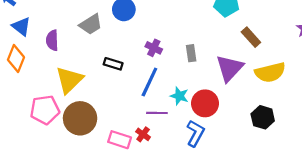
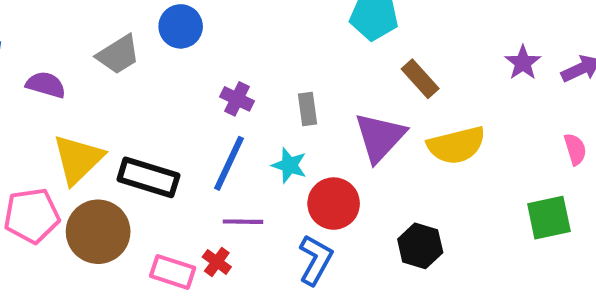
purple semicircle: (52, 40) -> (46, 85), turned 108
black rectangle: (113, 64) -> (148, 177), moved, size x1.6
cyan star: (179, 96) -> (289, 165), moved
black hexagon: (263, 117) -> (420, 246), moved

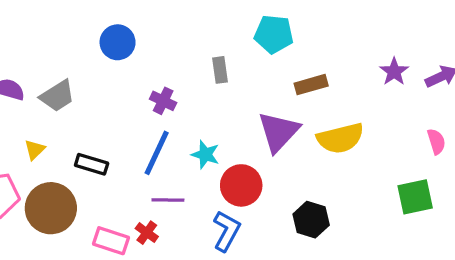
gray trapezoid: (118, 55) -> (57, 96), moved
brown rectangle: (420, 79) -> (311, 85), turned -64
gray rectangle: (307, 109) -> (220, 70), moved
yellow triangle: (78, 159) -> (35, 150), size x0.5
black rectangle: (148, 177) -> (92, 164), size x0.7

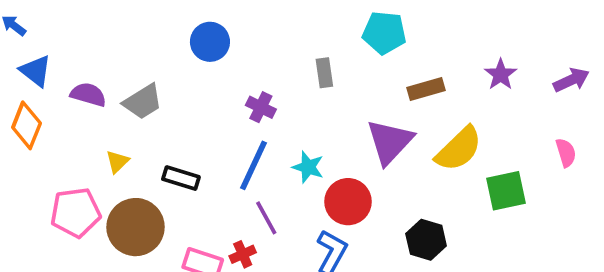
purple star: (394, 72) -> (501, 75), moved
yellow semicircle: (340, 138) -> (459, 149), turned -30
green square: (415, 197) -> (506, 191), moved
purple line: (168, 200) -> (266, 218), turned 60
red cross: (147, 233) -> (243, 254), turned 30

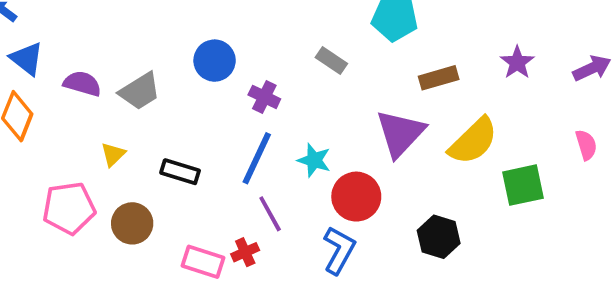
blue circle: (210, 42) -> (215, 61), moved
gray rectangle: (324, 73) -> (331, 61), turned -48
brown circle: (136, 227) -> (132, 223), size x0.7

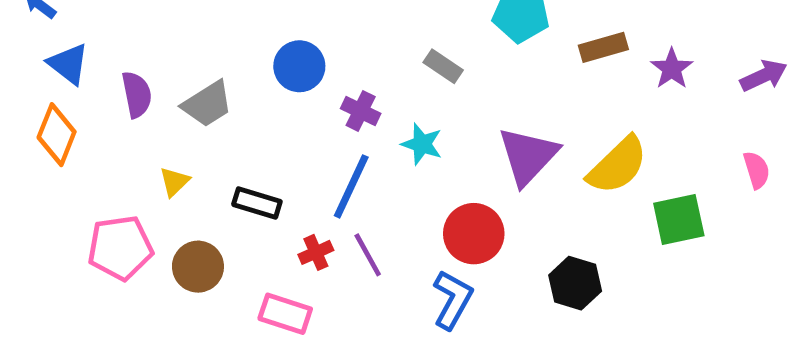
brown rectangle: (439, 78) -> (603, 47), moved
purple semicircle: (82, 84) -> (137, 95), turned 63
cyan star: (314, 160) -> (422, 144), moved
red cross: (245, 252) -> (316, 252), moved

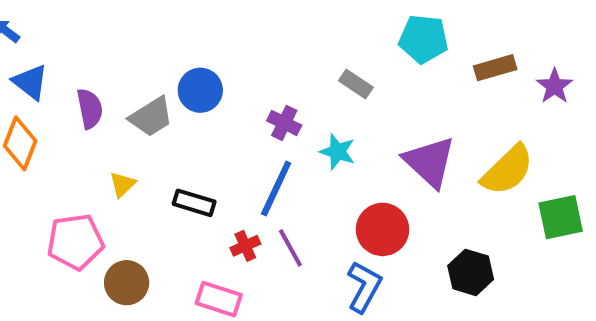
blue circle: (299, 66) -> (200, 90), moved
purple triangle: (528, 156) -> (430, 162), turned -30
brown circle: (198, 267) -> (127, 283), moved

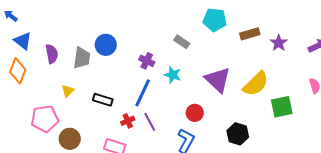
gray trapezoid: (151, 117) -> (82, 58), turned -50
red circle: (383, 229) -> (195, 113), size x0.7

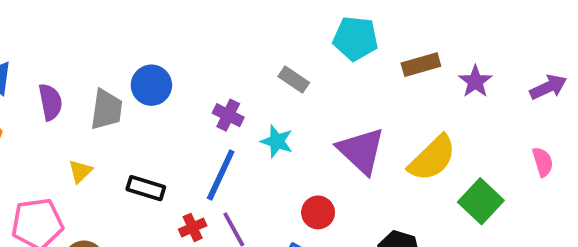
green square: (282, 107) -> (481, 201), turned -35

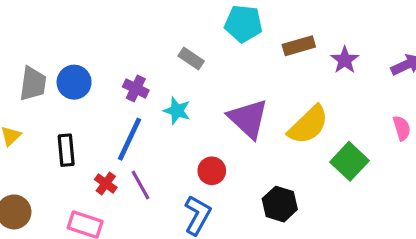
blue circle: (151, 85) -> (74, 82), moved
black rectangle: (146, 188) -> (66, 150), turned 68
red cross: (193, 227) -> (106, 183), turned -30

